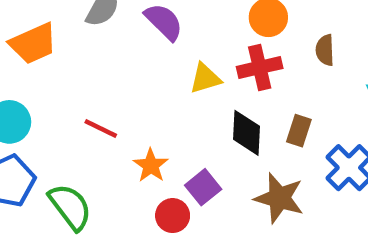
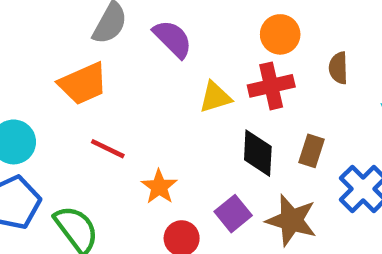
orange trapezoid: (33, 44) -> (83, 84), moved
purple square: (203, 187) -> (233, 214), moved

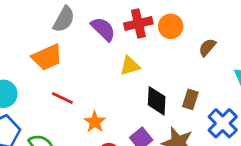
brown semicircle: (338, 68) -> (207, 47), turned 42
red cross: (271, 86) -> (138, 23), moved

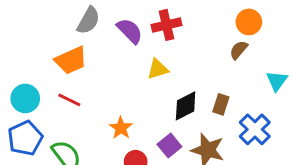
orange circle: (171, 26) -> (249, 22), moved
red line: (62, 98) -> (69, 100), moved
black diamond: (157, 101) -> (186, 106), turned 60

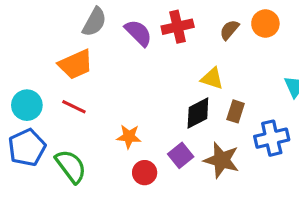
brown semicircle: (239, 50) -> (229, 30), moved
yellow triangle: (158, 69) -> (212, 78), moved, turned 35
orange star: (121, 128) -> (129, 137), turned -30
blue cross: (255, 129) -> (272, 138), turned 32

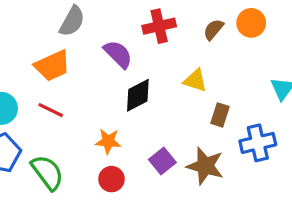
purple semicircle: (138, 33) -> (118, 54), moved
black diamond: (198, 113) -> (138, 95), moved
red circle: (145, 173) -> (111, 179), moved

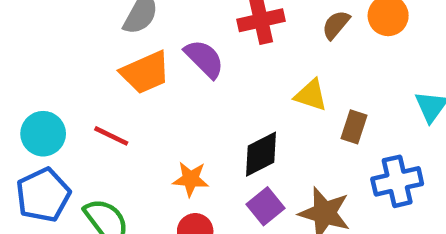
orange trapezoid: (52, 66) -> (145, 72), moved
black diamond: (138, 95) -> (261, 154), moved
brown rectangle: (220, 115) -> (354, 127), moved

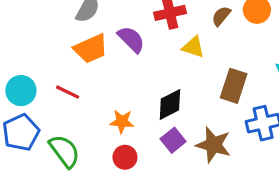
yellow triangle: (311, 95) -> (193, 47), moved
brown rectangle: (354, 127) -> (234, 86), size x1.5

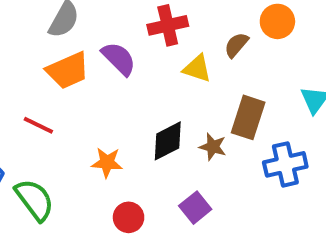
brown semicircle: (221, 16) -> (236, 45), moved
purple square: (173, 140) -> (195, 208), moved
brown star: (213, 145) -> (213, 147), moved, size x0.6
red circle: (125, 157) -> (129, 217), moved

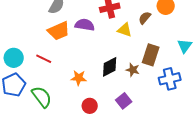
purple semicircle: (119, 59) -> (85, 25), turned -36

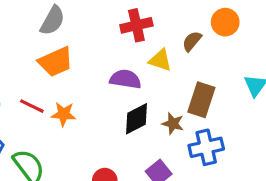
purple semicircle: (85, 25) -> (125, 79), moved
orange star: (79, 78) -> (64, 114), moved
blue cross: (170, 79) -> (206, 147), moved

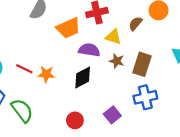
orange trapezoid: (56, 62) -> (68, 28), moved
black diamond: (136, 119) -> (83, 77), moved
brown star: (173, 124) -> (117, 61), moved

